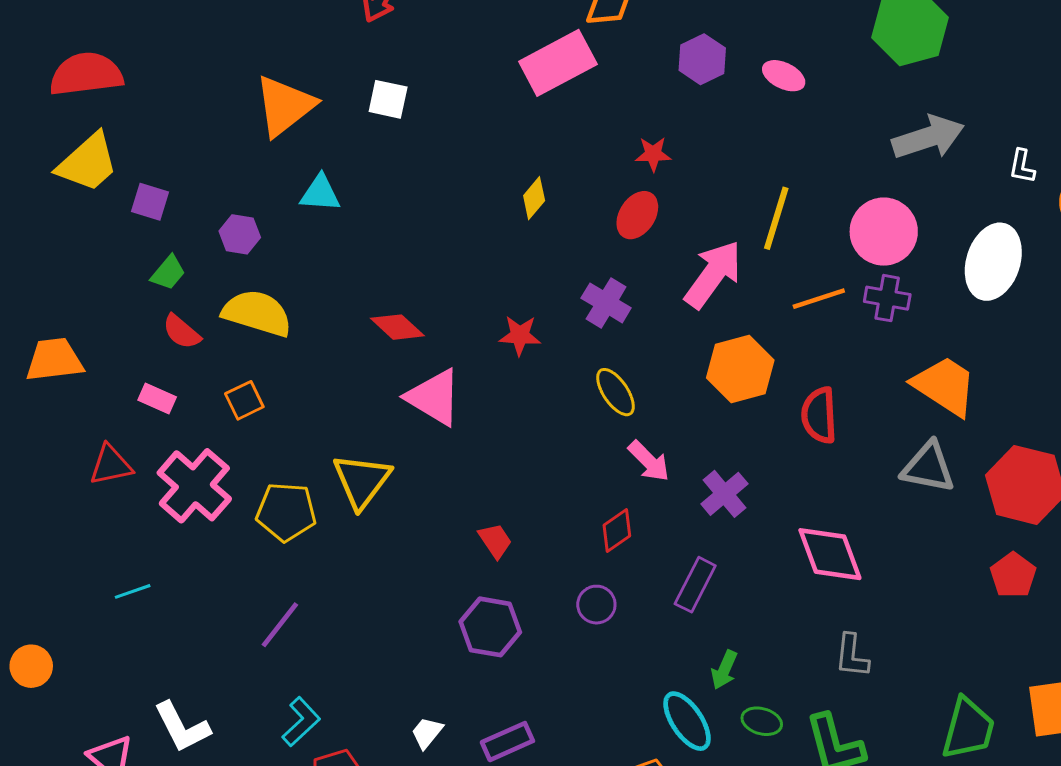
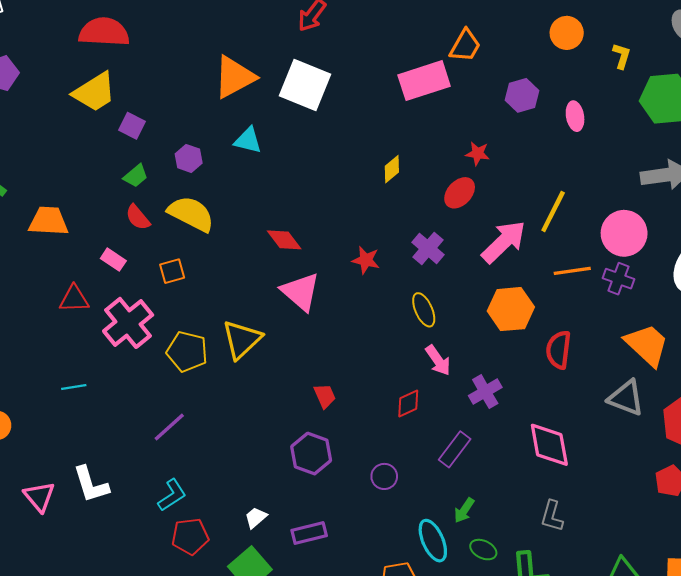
pink ellipse: (784, 76) -> (575, 116), turned 44
white square: (388, 99) -> (305, 85), size x1.8
purple circle: (596, 605) -> (384, 476), moved

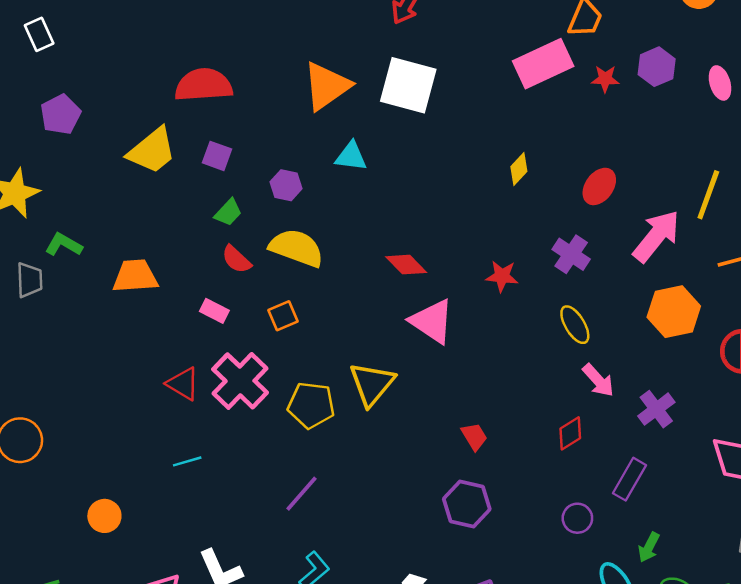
red semicircle: (104, 32) -> (203, 85), moved
yellow trapezoid: (95, 92) -> (152, 151), moved
red star: (478, 153) -> (605, 79), moved
red triangle: (74, 299) -> (183, 384), moved, turned 40
purple circle: (384, 476) -> (577, 518), moved

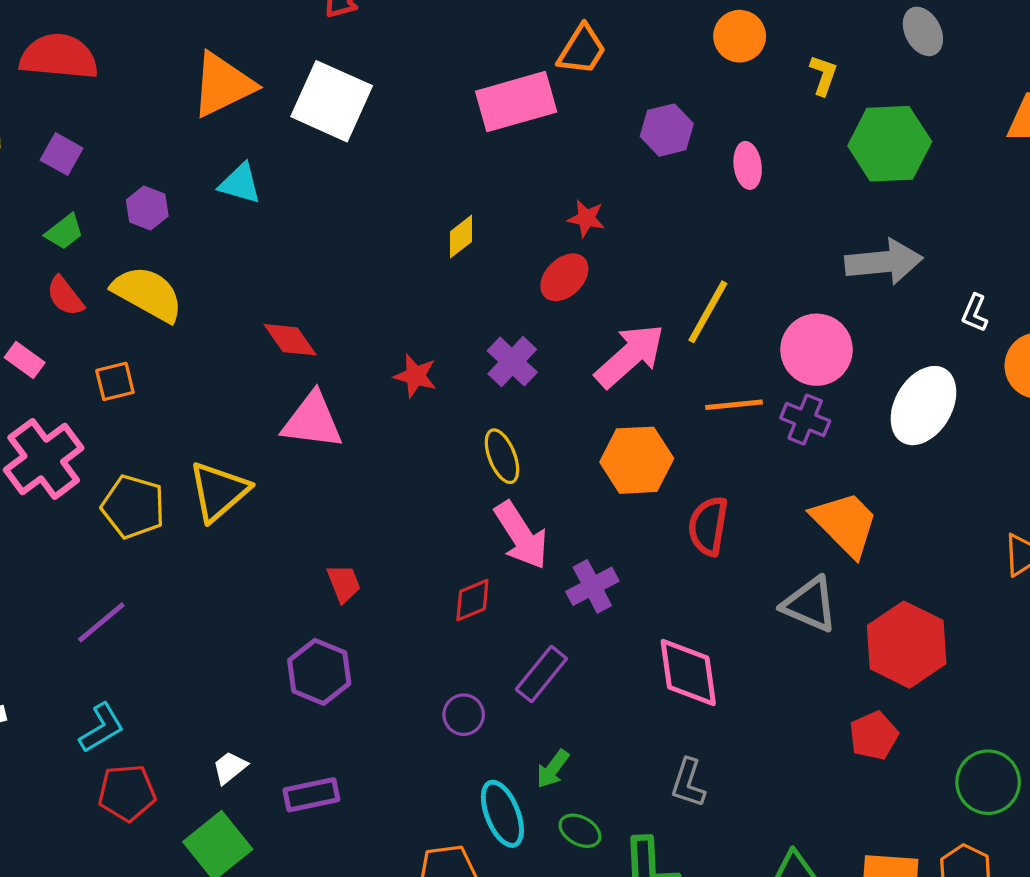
red star: (605, 79) -> (586, 218), moved
pink triangle: (432, 321) -> (312, 421), turned -36
pink arrow: (598, 380) -> (521, 535), size x1.4

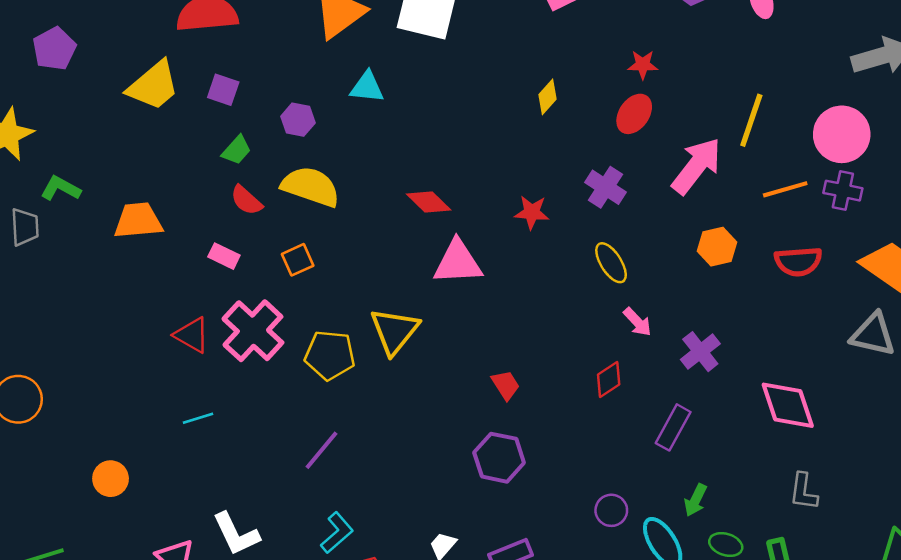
orange hexagon: (637, 460) -> (717, 247), size x0.7
red semicircle: (708, 526) -> (798, 261), moved, turned -93
pink arrow: (521, 535) -> (637, 322), size x0.6
purple circle: (464, 715) -> (611, 510), moved

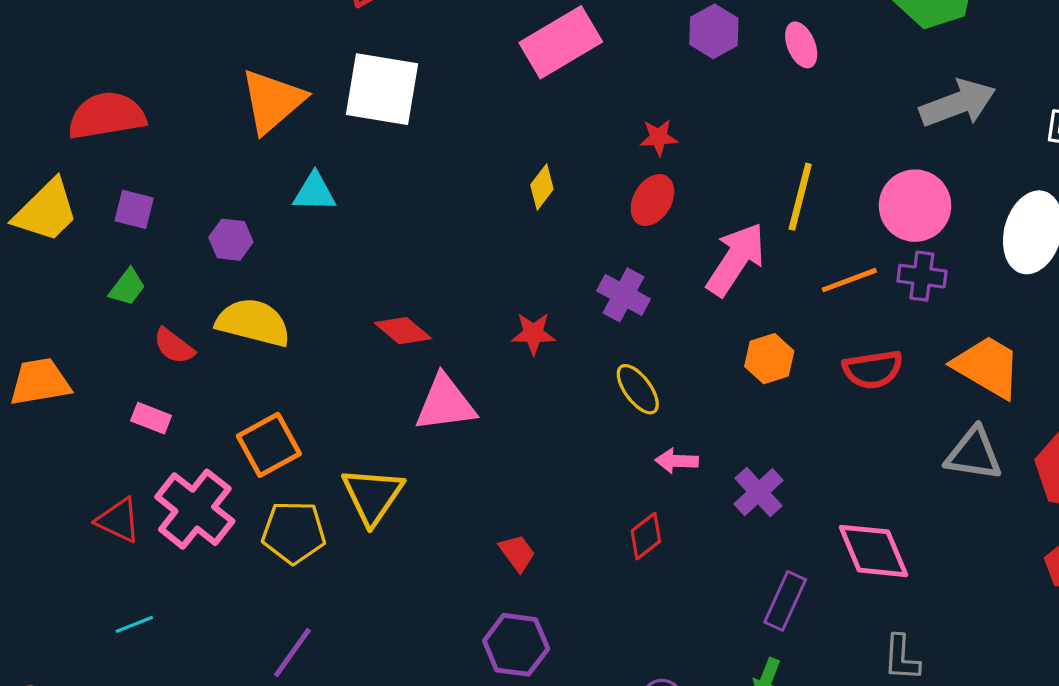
green trapezoid: (237, 150) -> (127, 287), moved
orange square: (298, 260) -> (269, 445), moved, size x1.5
pink arrow: (637, 322) -> (677, 461), turned 140
purple rectangle: (673, 427) -> (785, 601), moved

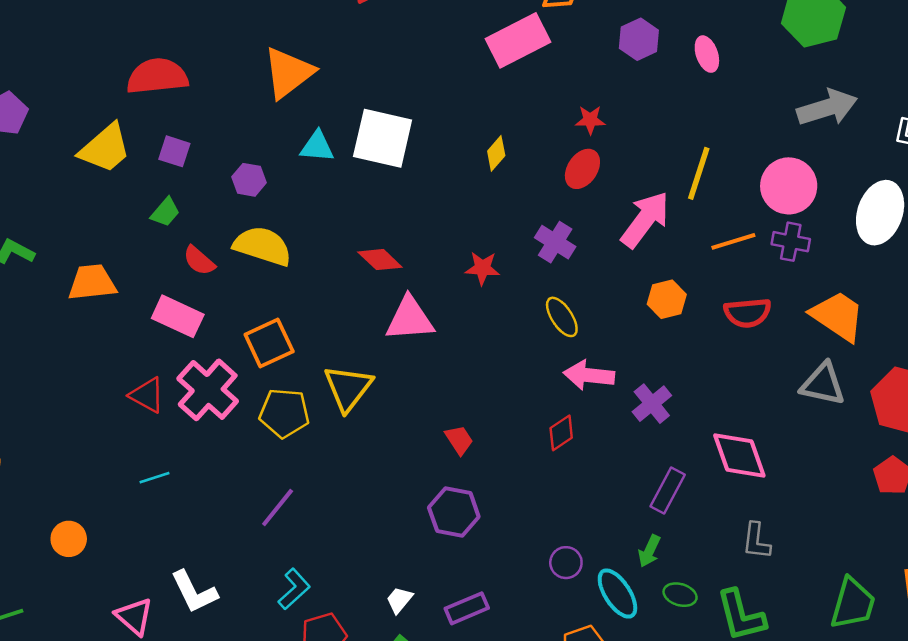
white square: (382, 89) -> (383, 138), moved
pink rectangle: (151, 418) -> (178, 316), size x1.6
pink arrow: (677, 461) -> (589, 375), size x1.5

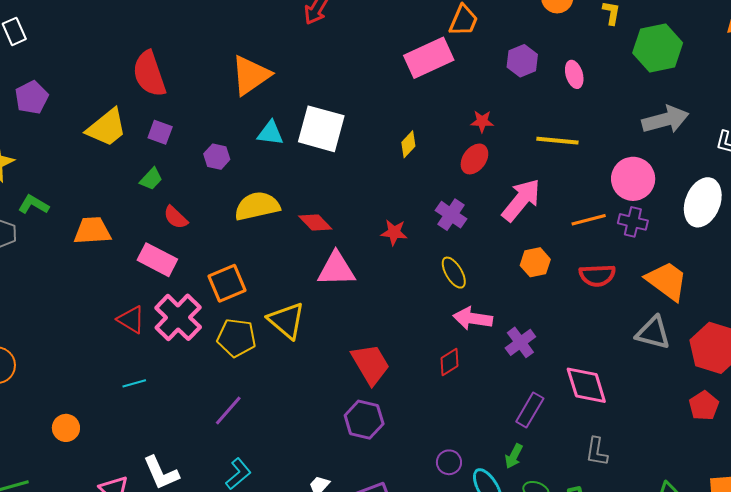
red semicircle: (157, 76) -> (149, 74), turned -105
yellow line: (699, 173) -> (557, 141), moved, turned 75
yellow semicircle: (263, 246) -> (257, 206), moved, turned -33
yellow triangle: (348, 388) -> (287, 320), turned -30
red trapezoid: (459, 440) -> (370, 364), size x1.8

